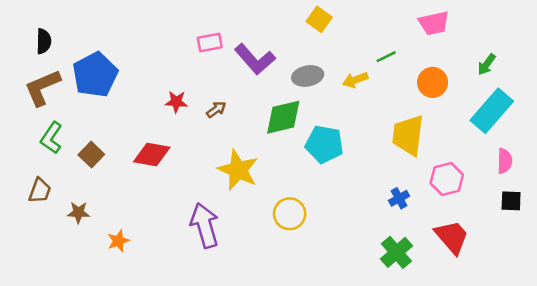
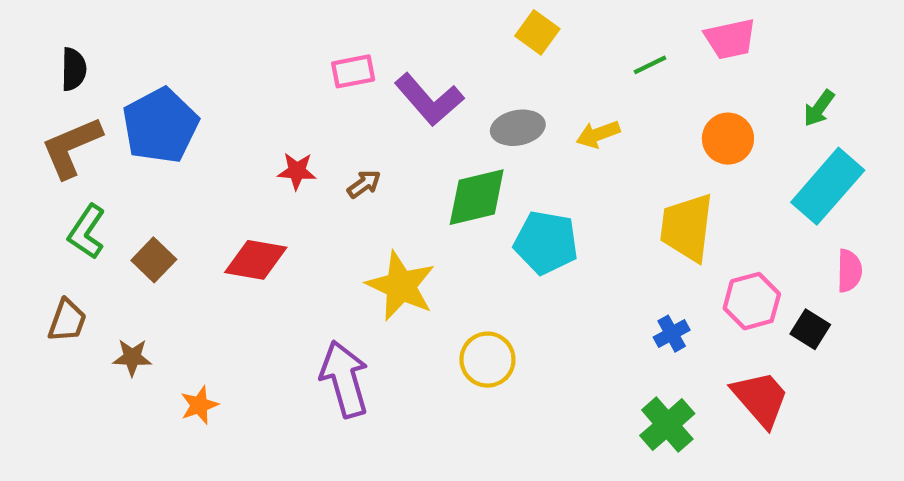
green line: (386, 57) -> (650, 65), moved
black square: (511, 201) -> (810, 329), moved, turned 30

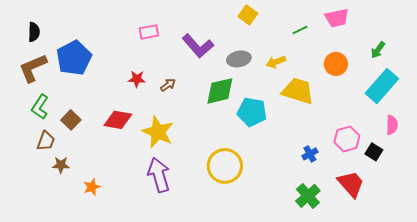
pink rectangle: (353, 71) -> (149, 32), moved
yellow trapezoid: (687, 227) -> (298, 91), moved, turned 100
yellow star: (401, 286) -> (158, 132), moved
brown trapezoid: (67, 321) -> (46, 141), moved
yellow circle: (487, 360) -> (225, 166), size x1.4

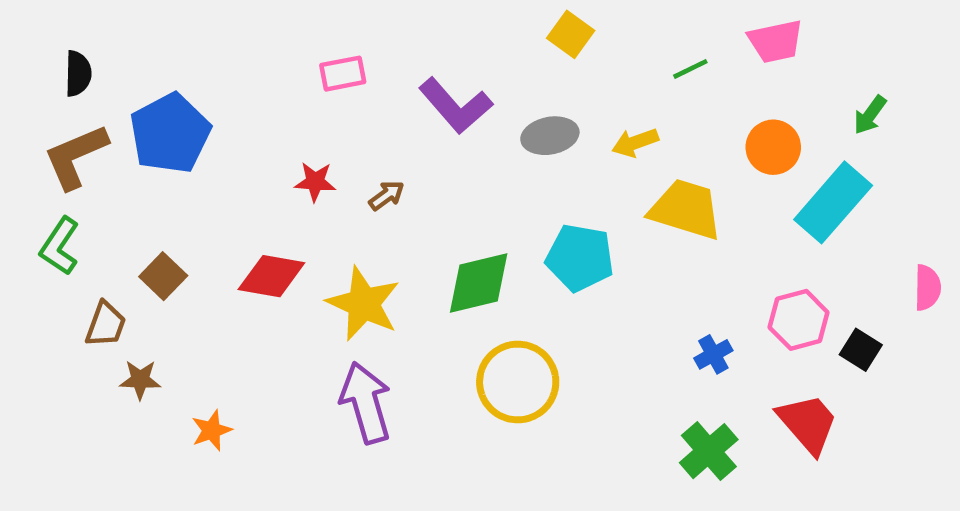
cyan rectangle: (382, 86) -> (833, 202), moved
green diamond: (220, 91) -> (479, 283), moved
green L-shape: (40, 107) -> (60, 246), moved
pink semicircle: (392, 125) -> (927, 288), moved

